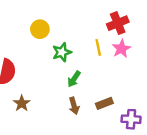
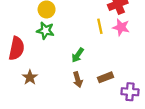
pink star: (121, 49) -> (121, 27), turned -30
green star: (62, 52) -> (45, 31), moved, turned 30

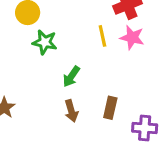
green star: (45, 31) -> (45, 42), moved
brown rectangle: (105, 77) -> (110, 108), turned -56

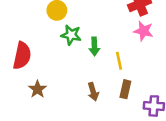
yellow line: (102, 36) -> (119, 61), moved
green arrow: (71, 77) -> (94, 47), moved, turned -36

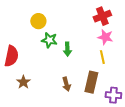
yellow line: (119, 61) -> (102, 57), moved
brown rectangle: (125, 89) -> (91, 82), size x1.5

